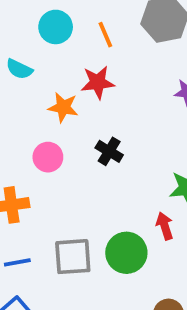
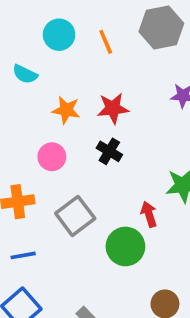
red star: (98, 82) -> (113, 108), moved
red arrow: (165, 226) -> (149, 214), moved
gray square: (73, 257) -> (75, 216), moved, turned -33

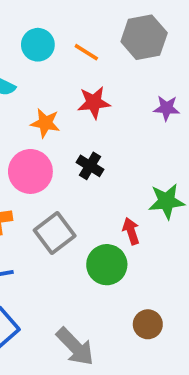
orange line: (106, 42) -> (86, 52), turned -35
red star: (113, 108) -> (94, 103), moved
pink circle: (52, 157) -> (30, 171), size x1.5

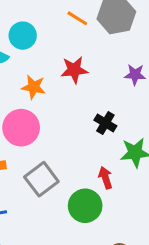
cyan circle: (38, 45) -> (23, 36), moved
orange line: (86, 52) -> (77, 18), moved
black cross: (90, 166) -> (105, 123), moved

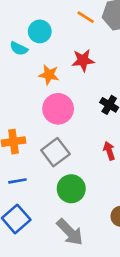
pink circle: (21, 128) -> (58, 109), moved
green circle: (85, 206) -> (71, 189), moved

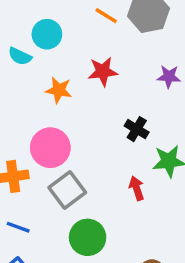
pink circle: (58, 109) -> (50, 148), moved
blue line: (17, 181) -> (18, 227), turned 30

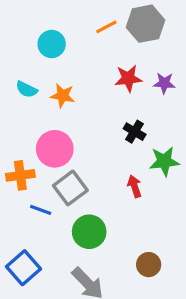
orange line: (106, 16) -> (106, 27), turned -60
cyan semicircle: (20, 56) -> (27, 89), moved
red star: (103, 71) -> (128, 78), moved
blue line: (18, 227) -> (41, 210), moved

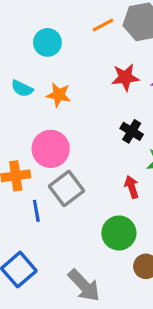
blue line: (41, 210) -> (36, 211), turned 60
green circle: (89, 232) -> (119, 233), moved

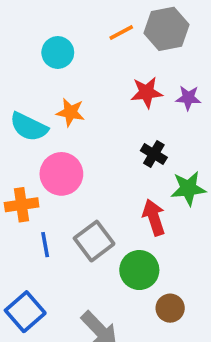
cyan semicircle: (22, 89) -> (29, 127), moved, size x1.5
red arrow: (132, 187) -> (154, 217), size x1.4
gray square: (67, 189) -> (94, 241), moved

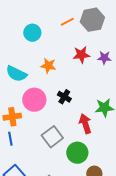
orange star: (70, 112) -> (48, 66), moved
black cross: (154, 154) -> (64, 97), moved
blue line: (45, 245) -> (10, 139), moved

